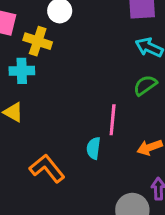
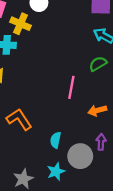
cyan semicircle: (93, 148) -> (56, 140), moved

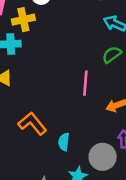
yellow cross: (21, 24) -> (23, 20), turned -30
cyan semicircle: (56, 140) -> (64, 142), moved

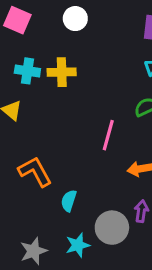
yellow cross: (23, 20) -> (62, 72), moved

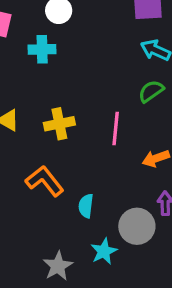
cyan cross: (27, 71) -> (42, 49), moved
yellow cross: (62, 72) -> (59, 124), moved

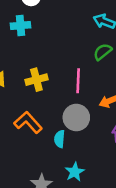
gray circle: (137, 226) -> (76, 117), moved

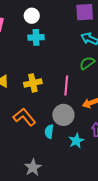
cyan cross: (21, 25) -> (36, 37), moved
cyan star: (75, 172) -> (76, 141), moved

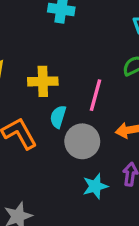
cyan semicircle: (49, 132) -> (58, 117), moved

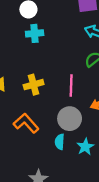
cyan semicircle: (58, 117) -> (60, 142), moved

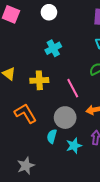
cyan cross: (35, 33) -> (53, 48), moved, turned -35
pink line: (71, 85) -> (73, 88), turned -42

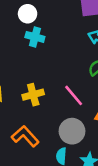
cyan cross: (53, 48) -> (35, 37), moved, turned -35

